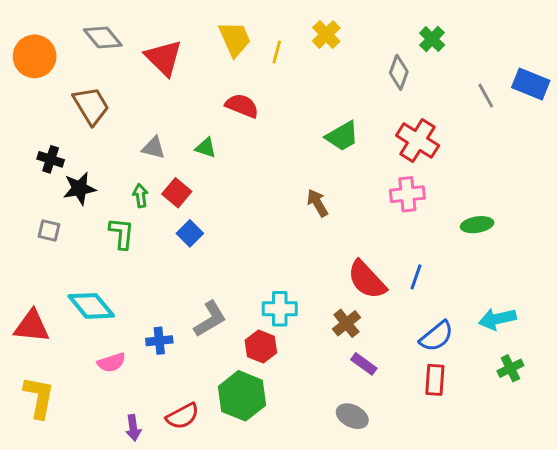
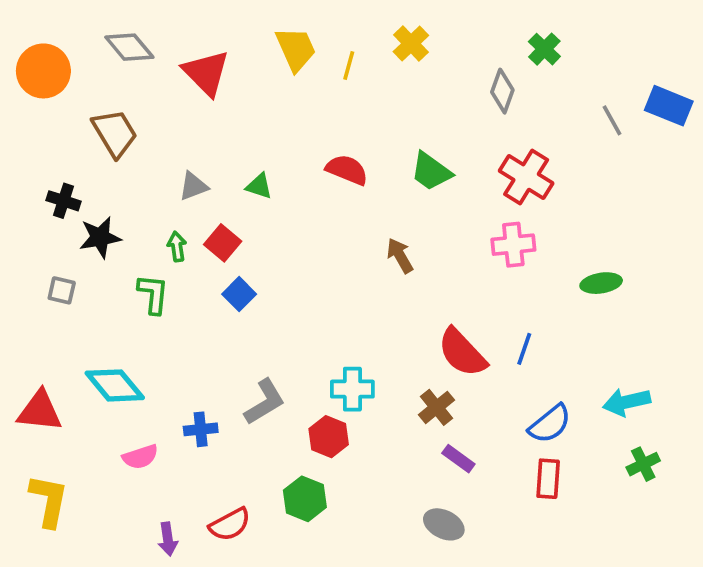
red semicircle: (242, 106) -> (347, 170), moved
green trapezoid: (342, 136) -> (431, 172), turned 66
gray triangle: (154, 148) -> (193, 186), turned -35
green hexagon: (242, 396) -> (305, 499), size x0.7

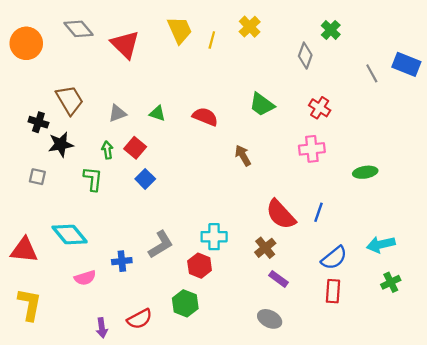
brown trapezoid: (115, 133) -> (70, 100), moved
red semicircle: (347, 170) -> (205, 117), moved
red cross: (526, 177) -> (320, 108), size x0.7

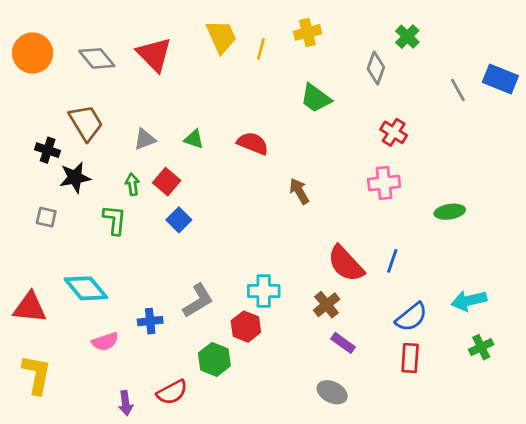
yellow cross: (250, 27) -> (307, 32), turned 30
gray diamond: (78, 29) -> (97, 58), moved
green trapezoid: (262, 104) -> (316, 98), moved
green hexagon: (185, 303) -> (214, 359), moved

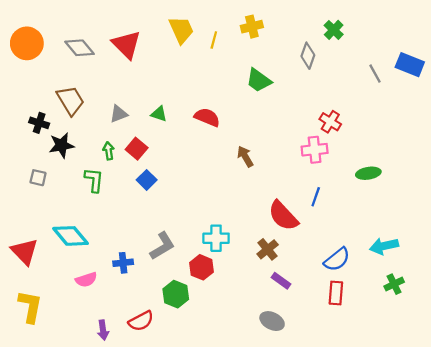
red cross: (394, 132) -> (330, 122), moved
blue line: (392, 261) -> (316, 197), moved
red triangle: (30, 307) -> (25, 252), turned 40

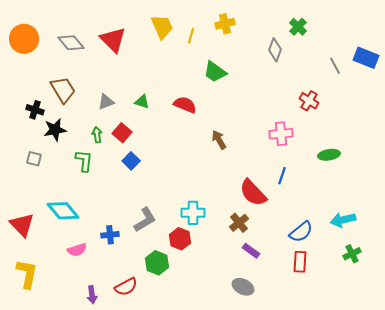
green trapezoid: (259, 80) -> (215, 72), moved
red cross: (330, 122) -> (309, 101), moved

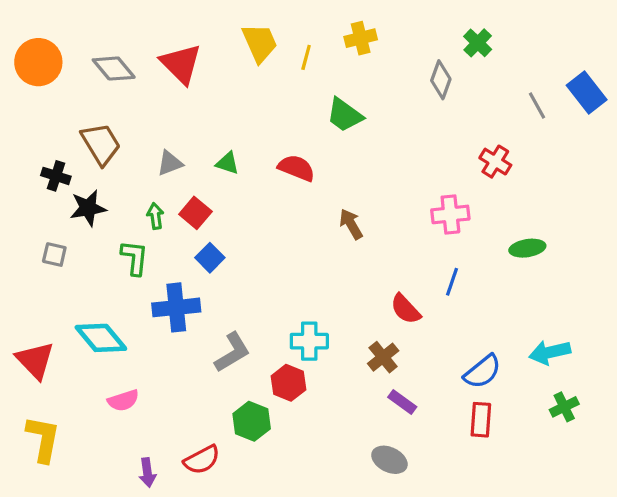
blue rectangle: (366, 58) -> (587, 93), turned 30
red semicircle: (253, 193) -> (406, 309), size x0.7
blue cross: (110, 235) -> (176, 307), moved, size x1.6

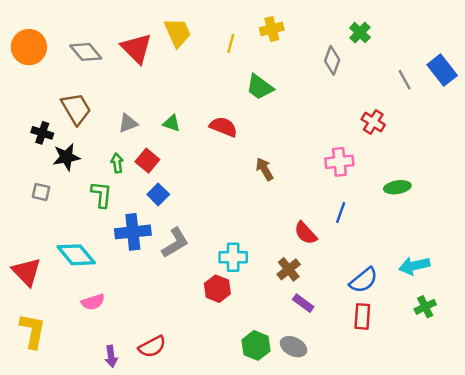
yellow trapezoid: (260, 43) -> (178, 33), moved
gray L-shape: (232, 352) -> (175, 243), moved
green hexagon: (252, 421) -> (256, 345), moved

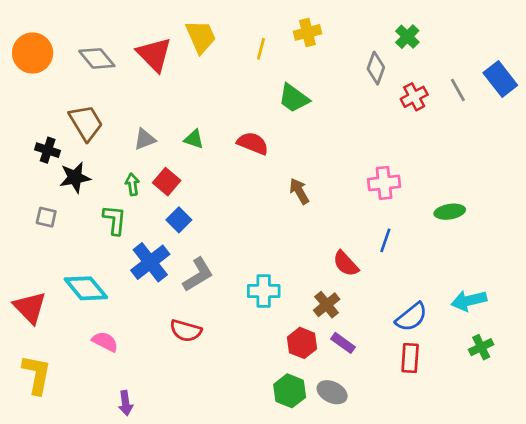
red cross: (373, 122) -> (414, 97), moved, turned 30
blue cross: (133, 232) -> (150, 262), turned -32
red hexagon: (217, 289) -> (302, 343), moved
pink semicircle: (93, 302) -> (105, 342), turned -135
red semicircle: (152, 347) -> (186, 331), moved, turned 44

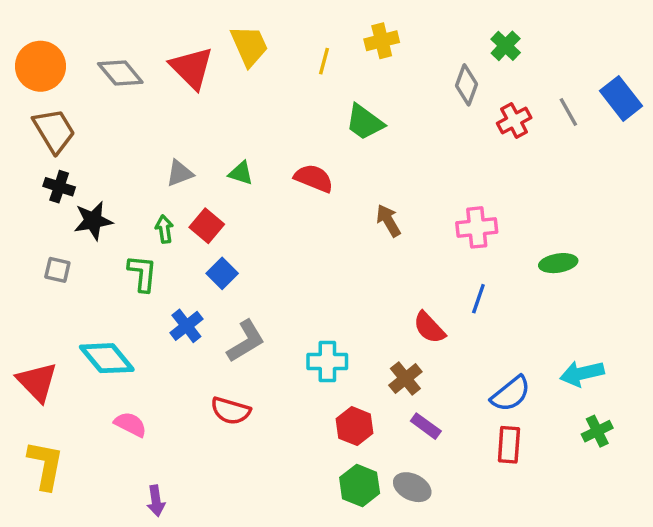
brown trapezoid: (86, 123) -> (54, 131), moved
brown arrow: (299, 191) -> (388, 221), moved
blue cross: (150, 262) -> (186, 326), size x0.7
red hexagon: (302, 343) -> (355, 426), moved

